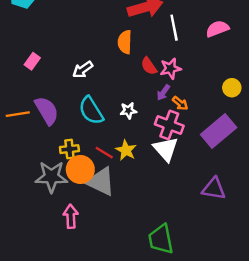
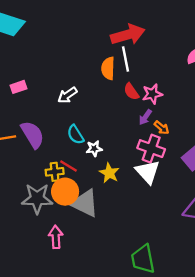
white line: (174, 28) -> (126, 59), moved
pink rectangle: (32, 61) -> (19, 87), turned 35
cyan semicircle: (91, 111) -> (76, 135), size x0.7
white star: (128, 111) -> (94, 149), moved
red line: (104, 153) -> (69, 166), moved

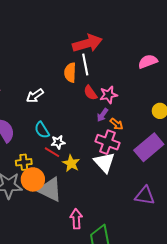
red line: (69, 166) -> (52, 152), moved
pink arrow: (56, 237) -> (76, 219), moved

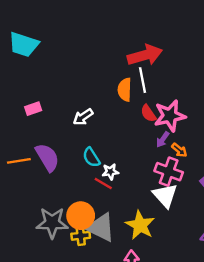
pink star: (108, 95) -> (170, 116), size x1.5
yellow cross: (24, 162) -> (81, 236), moved
yellow star: (71, 163) -> (140, 225), moved, size x1.4

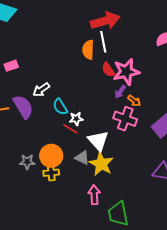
white arrow: (83, 117) -> (41, 90), moved
white triangle: (165, 195) -> (98, 141), moved
gray star: (52, 223) -> (27, 162), size x0.6
gray triangle: (101, 227) -> (82, 158), moved, size x0.6

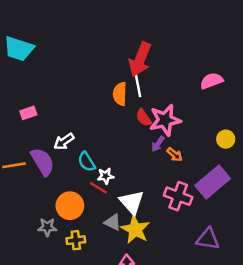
red arrow: (105, 21) -> (140, 59), turned 128
pink cross: (125, 119) -> (178, 196), moved
orange circle: (51, 156) -> (70, 206), moved

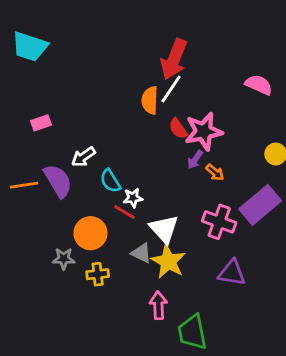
pink semicircle: (211, 81) -> (259, 85), turned 45
white line: (138, 84) -> (171, 89), turned 45
purple triangle: (208, 239) -> (232, 273), moved

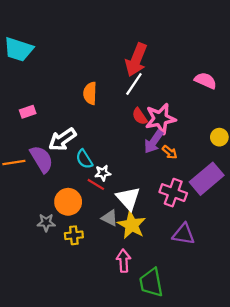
orange semicircle: (150, 100) -> (90, 93), moved
white arrow: (83, 157) -> (62, 139), size x1.4
purple arrow: (195, 160) -> (154, 142), size x1.5

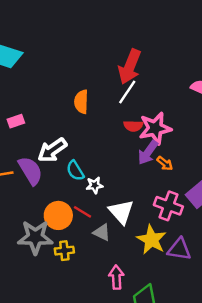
red semicircle: (140, 116) -> (133, 126), turned -54
red line: (96, 184) -> (82, 212), moved
gray star: (46, 223) -> (35, 237), size x1.8
yellow star: (132, 225) -> (151, 240), moved

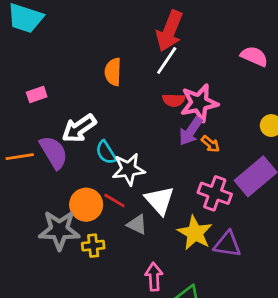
white star: (95, 185) -> (129, 169), size x1.6

